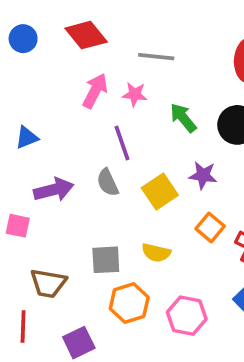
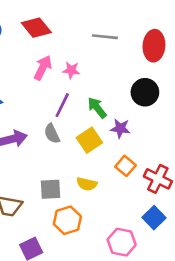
gray line: (156, 57) -> (105, 37), moved
green arrow: (183, 118) -> (97, 108), moved
purple line: (122, 143) -> (62, 105), turned 45
pink hexagon: (187, 316) -> (122, 242), moved

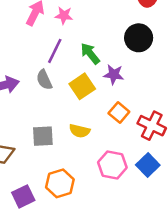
orange hexagon: (67, 220) -> (60, 183), moved
pink hexagon: (122, 242) -> (112, 165), moved

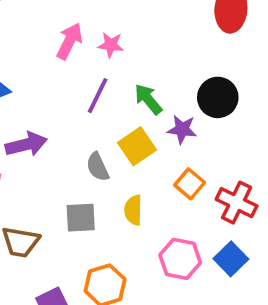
black circle: (139, 38) -> (218, 97), moved
gray semicircle: (44, 80) -> (98, 167), moved
yellow semicircle: (80, 131) -> (133, 210), turned 78

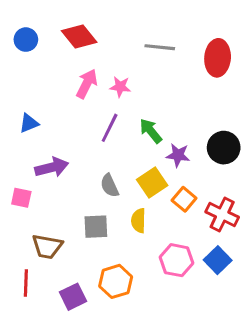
black circle: (218, 97) -> (224, 148), moved
yellow square: (137, 146) -> (152, 183), moved

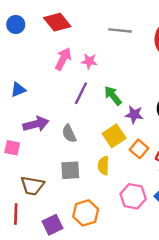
gray semicircle: (110, 186) -> (69, 134), moved

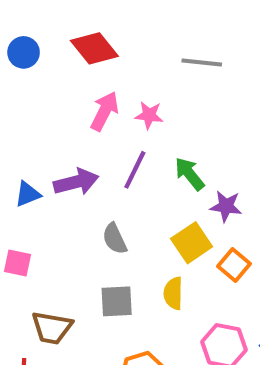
blue triangle: (18, 90) -> (28, 194), moved
purple arrow: (36, 124) -> (76, 182), moved

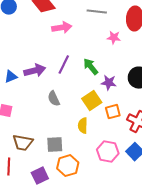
pink arrow: (105, 111) -> (62, 28), moved, turned 54
pink star: (149, 115) -> (114, 38), moved
orange square: (234, 265) -> (113, 112), turned 35
gray square: (117, 301) -> (55, 145), moved

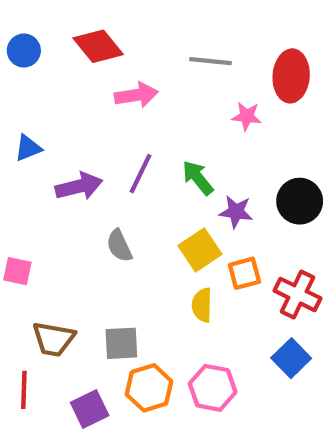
blue triangle: (11, 77) -> (28, 148), moved
yellow semicircle: (83, 126) -> (202, 305), moved
pink hexagon: (108, 152) -> (213, 388), moved

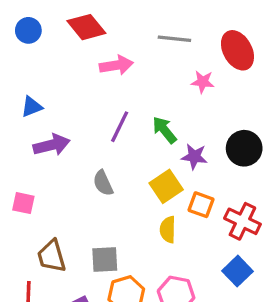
red ellipse: (291, 76) -> (237, 50), turned -33
purple arrow: (79, 186) -> (52, 145), moved
orange square: (244, 273) -> (201, 205), turned 35
brown trapezoid: (54, 339) -> (52, 256), turned 64

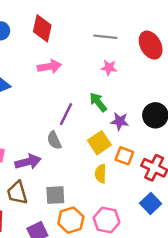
red diamond: (86, 27) -> (42, 28), turned 52
pink arrow: (116, 65) -> (49, 67), moved
pink star: (203, 82) -> (109, 68), moved
purple line: (120, 127) -> (66, 114), moved
purple arrow: (52, 145) -> (28, 162), moved

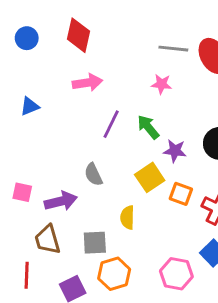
gray line: (105, 37) -> (173, 49), moved
purple line: (66, 114) -> (111, 124), moved
yellow semicircle: (101, 174) -> (127, 217), moved
pink hexagon: (107, 220) -> (176, 274), moved

